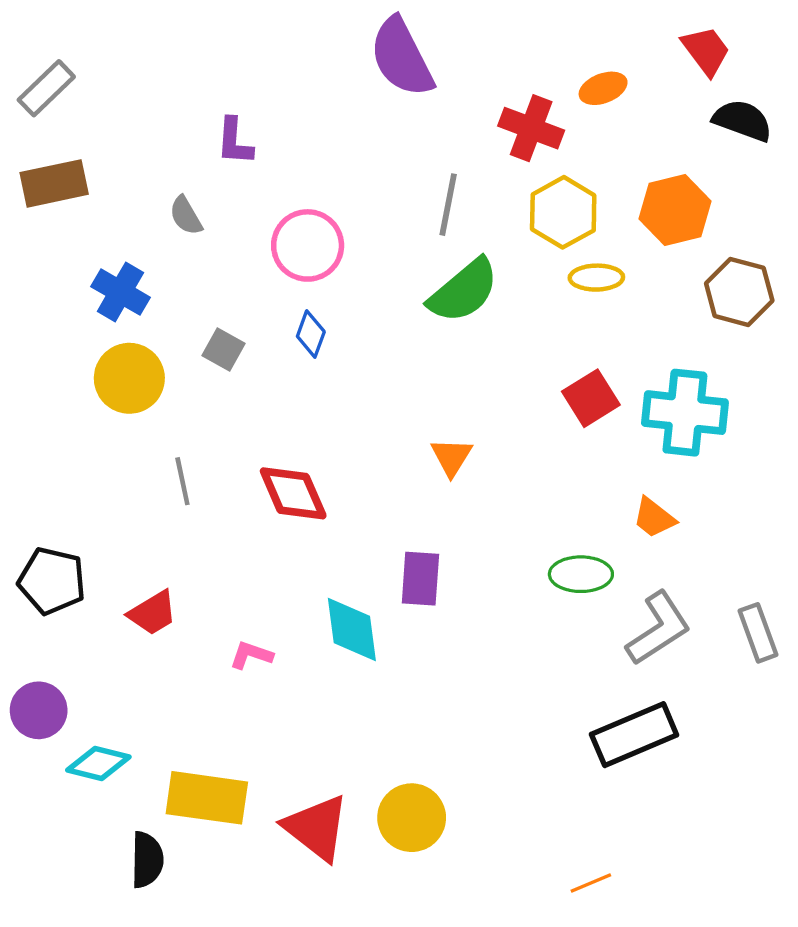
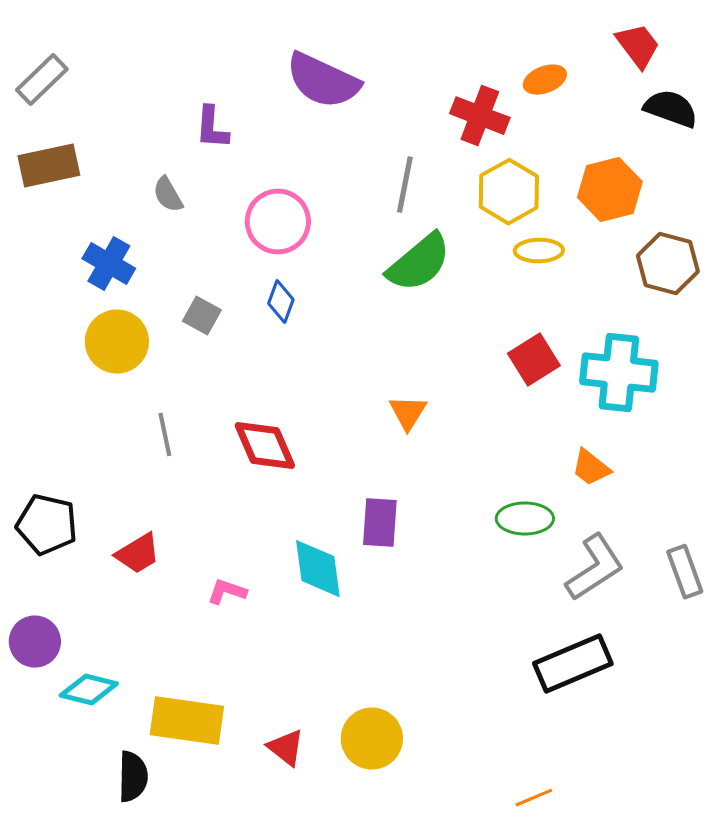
purple semicircle: (402, 57) -> (323, 81), moved, turned -38
red triangle: (316, 828) -> (286, 748), size x0.6

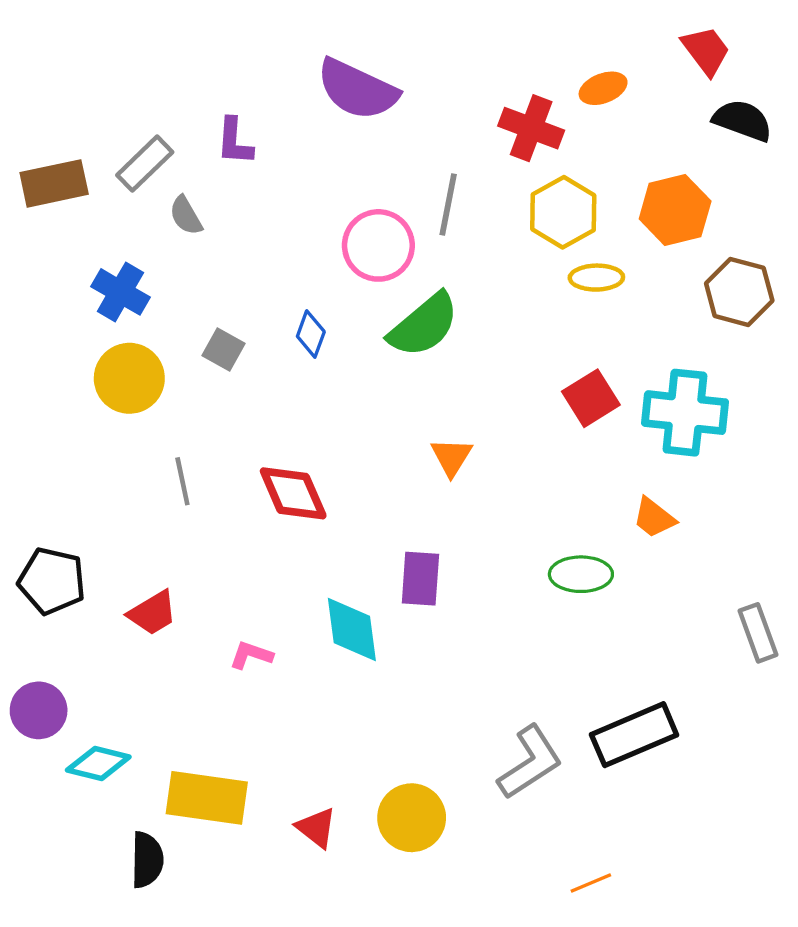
gray rectangle: (42, 80) -> (145, 164), moved
pink circle: (278, 222) -> (378, 245), moved
green semicircle: (419, 263) -> (424, 325), moved
gray L-shape: (595, 568) -> (530, 762), moved

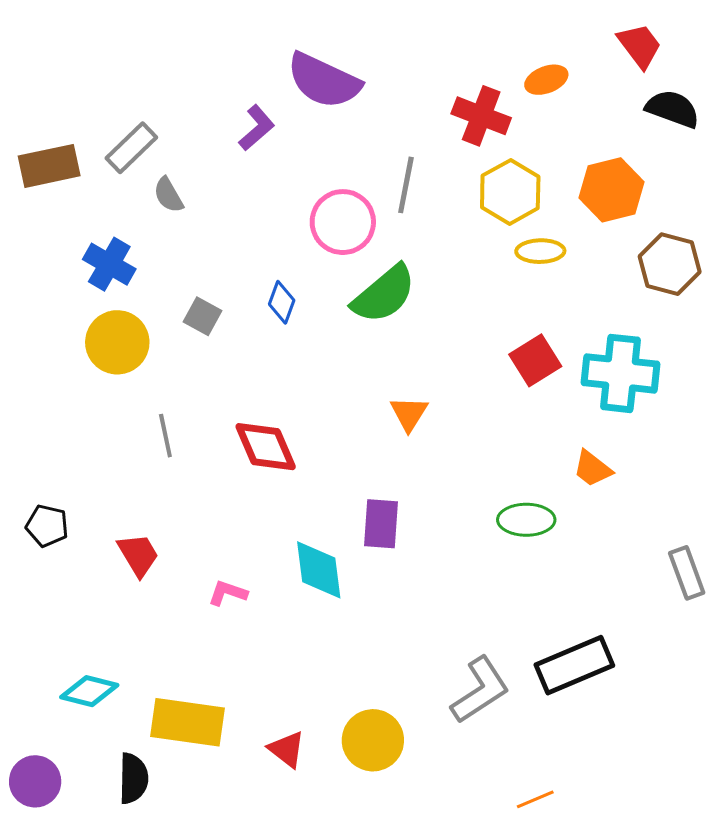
purple L-shape: (234, 141) -> (257, 128), moved, turned -135
black pentagon: (52, 581) -> (47, 526), size x0.7
red trapezoid: (153, 613) -> (138, 555), turned -90
purple circle: (39, 710) -> (35, 781), moved

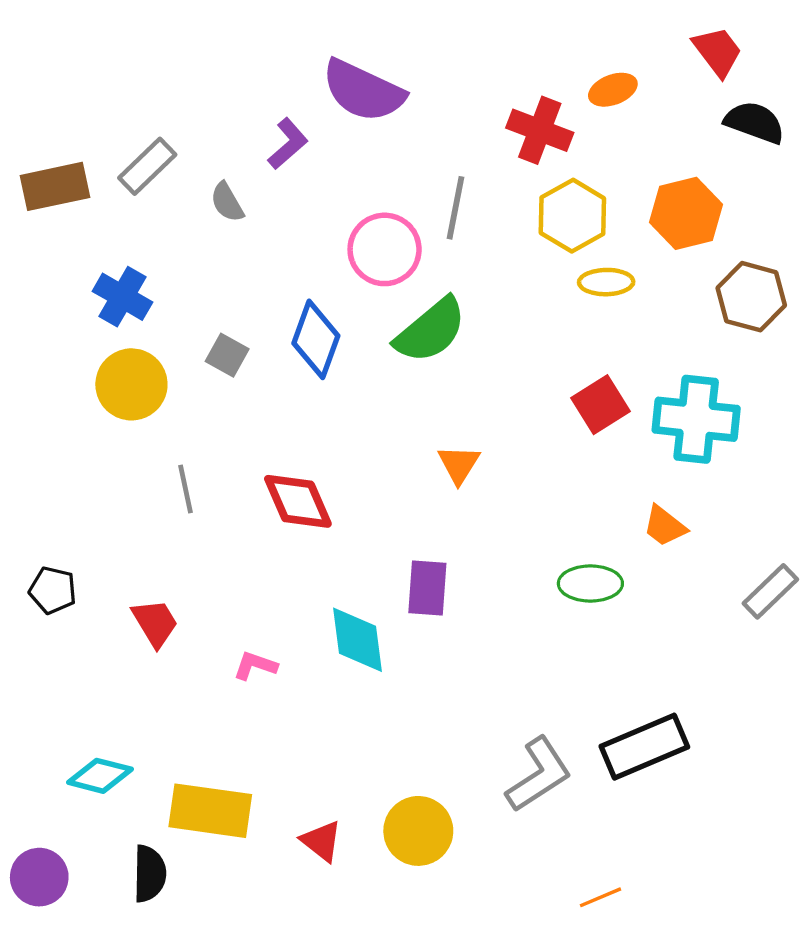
gray semicircle: (168, 195) -> (227, 202), moved
blue diamond: (282, 302) -> (316, 339), size x1.6
gray rectangle: (687, 573) -> (770, 591), moved, turned 66

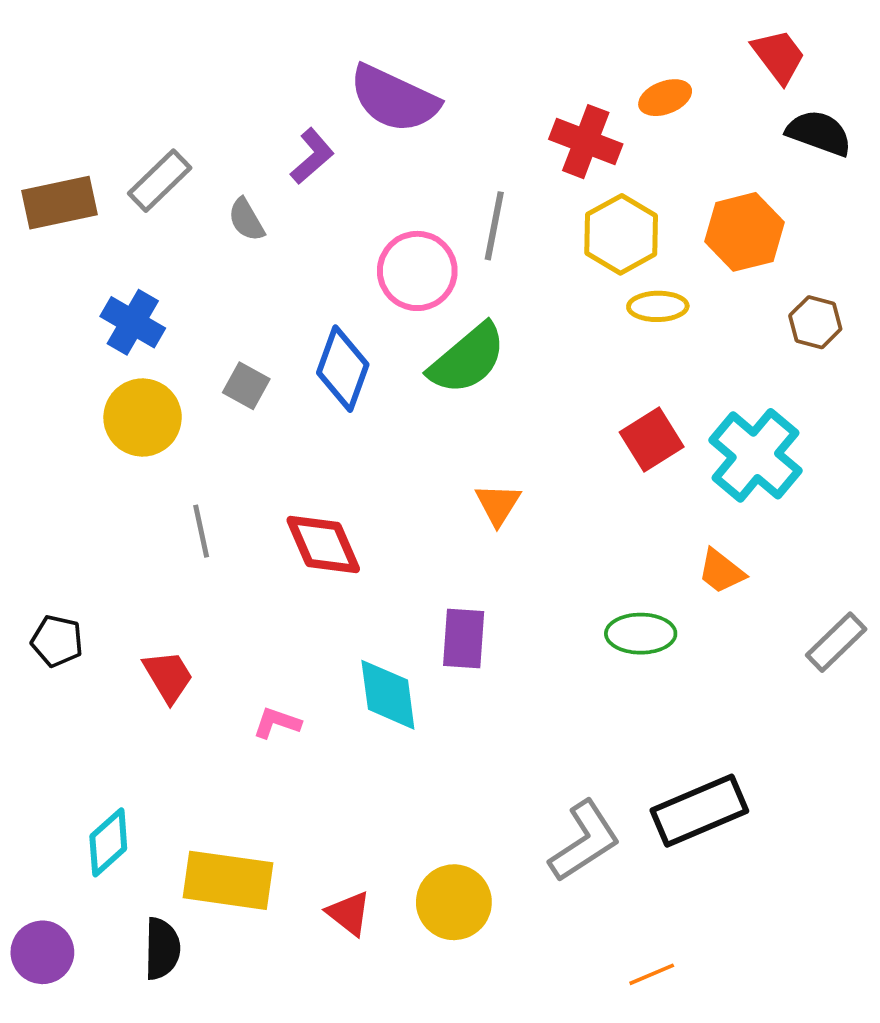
brown hexagon: (751, 297) -> (815, 322), size x0.7
cyan cross: (696, 419) -> (755, 455), turned 34
cyan diamond: (100, 776) -> (108, 842), turned -56

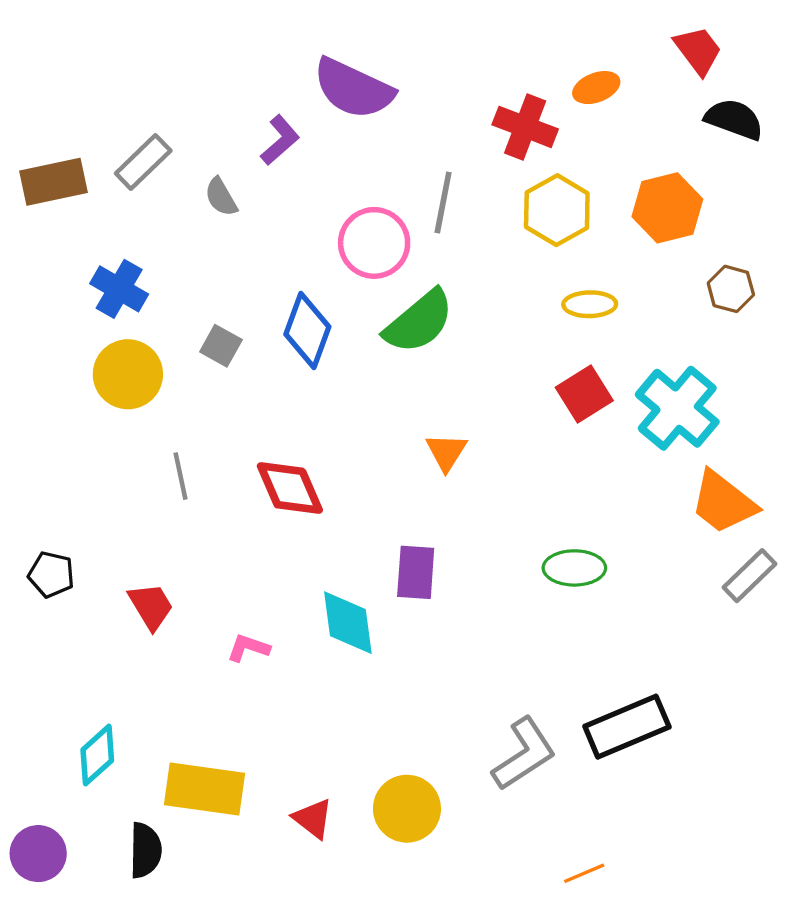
yellow ellipse: (658, 306) -> (590, 304), moved
orange trapezoid: (721, 571) -> (723, 502), moved, size x1.6

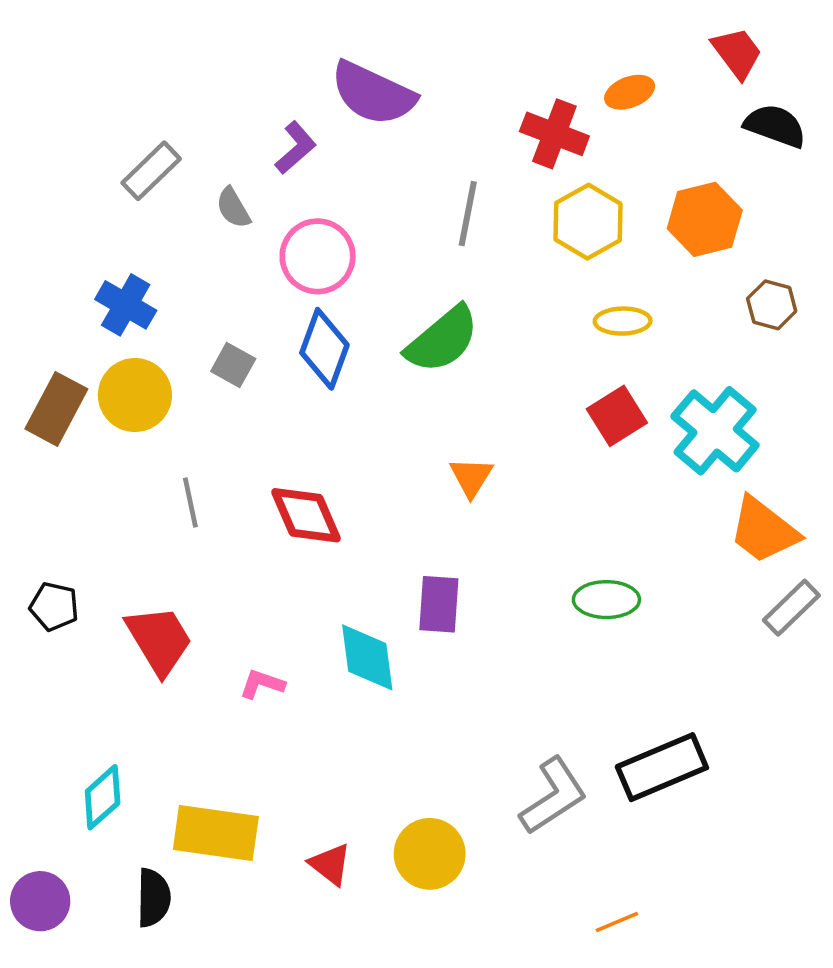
brown rectangle: (53, 182) -> (56, 409), moved, turned -50
pink circle: (374, 243) -> (318, 256), moved
red trapezoid: (151, 606) -> (159, 640), size x1.4

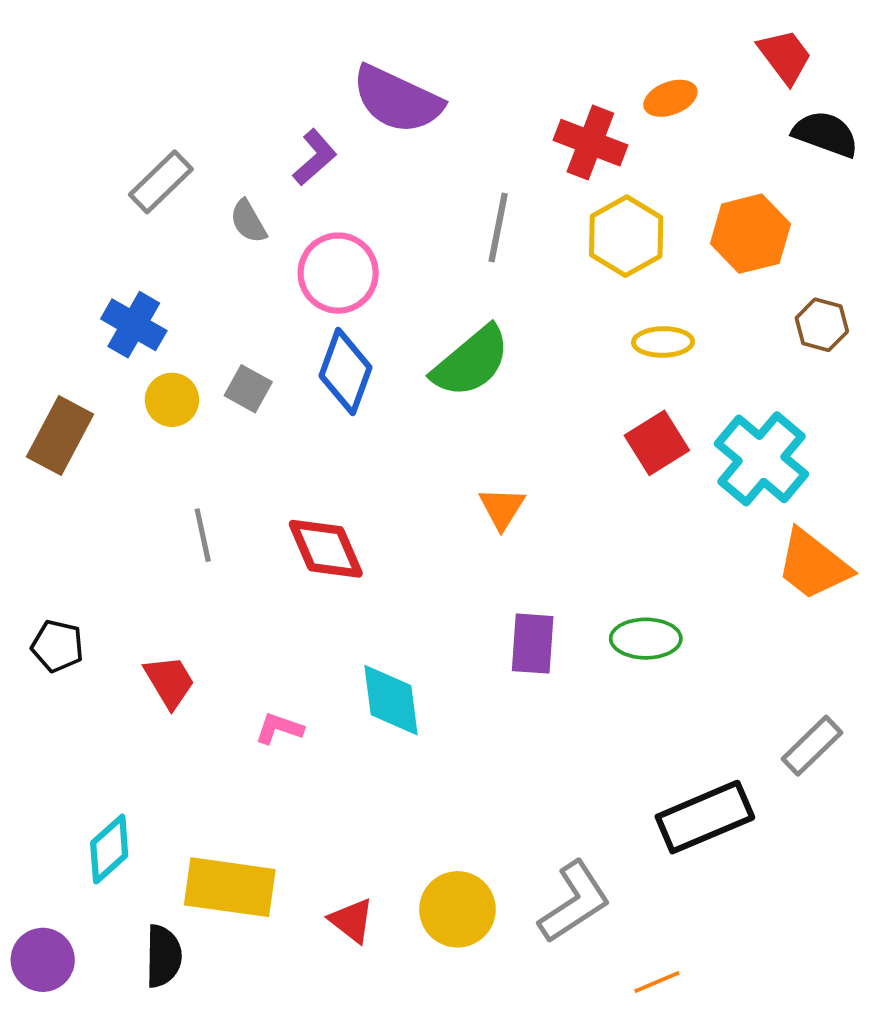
yellow circle: (135, 395) -> (172, 400), moved, size x0.7
purple rectangle: (439, 604) -> (533, 644), moved
gray rectangle: (791, 608) -> (812, 746), moved
red trapezoid: (159, 640) -> (169, 682), size x0.7
gray L-shape: (553, 796) -> (574, 902), moved

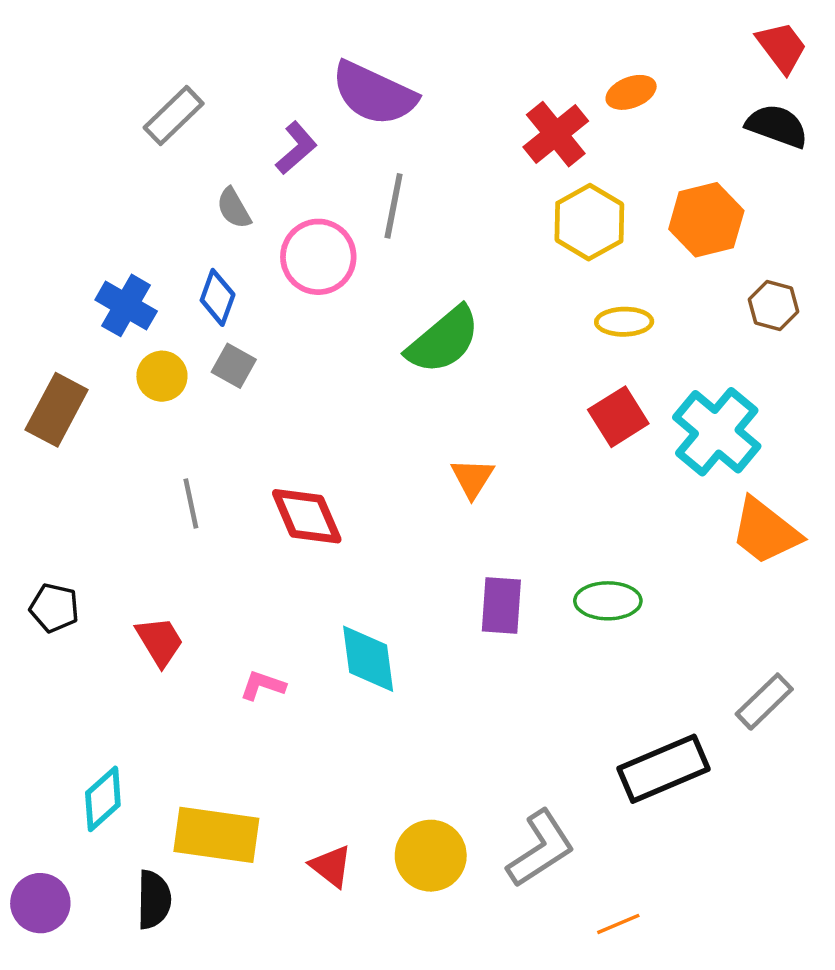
red trapezoid: (785, 56) -> (782, 47), moved
red cross: (590, 143) -> (556, 134), turned 30
gray rectangle: (161, 182) -> (174, 116), moved
gray line: (498, 228) -> (394, 206), moved
blue diamond: (345, 372) -> (218, 297), moved, size x0.7

